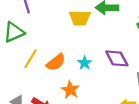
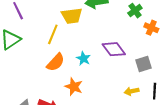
yellow line: (30, 59) -> (53, 34), moved

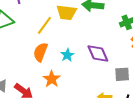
orange semicircle: (56, 62) -> (40, 52), turned 144

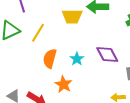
yellow line: (44, 25) -> (38, 33), moved

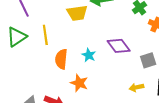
yellow line: (38, 33) -> (45, 35), turned -30

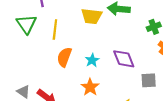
green triangle: (17, 37) -> (26, 24), turned -45
orange star: (79, 83) -> (90, 87), moved

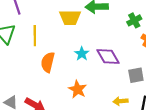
cyan star: (92, 60) -> (82, 54), moved

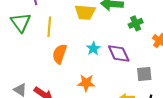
green cross: (134, 20) -> (136, 23), moved
orange star: (78, 89) -> (86, 83), turned -30

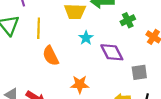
cyan star: (93, 48) -> (86, 38), moved
orange semicircle: (60, 54) -> (51, 56), turned -42

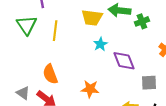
green cross: (128, 20) -> (142, 21), moved
orange semicircle: (51, 56) -> (50, 74), moved

